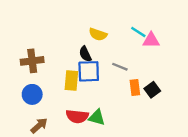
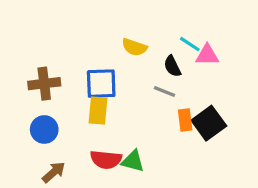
black semicircle: (85, 54) -> (172, 66), moved
blue square: (89, 71) -> (101, 84), moved
black square: (152, 90) -> (209, 123), size x1.5

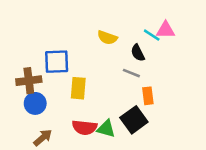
pink triangle: (207, 55) -> (166, 30), moved
brown cross: (44, 84) -> (29, 81), moved
blue square: (101, 84) -> (57, 62), moved
black square: (209, 123) -> (134, 120), moved

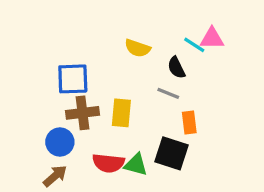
brown cross: (29, 81) -> (83, 113), moved
yellow rectangle: (78, 88) -> (121, 113), moved
blue circle: (35, 103) -> (60, 142), moved
black square: (134, 120) -> (172, 153), turned -36

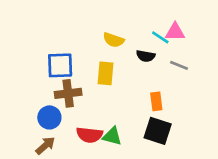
black semicircle: (176, 68) -> (146, 56), turned -54
gray line: (168, 93) -> (179, 65), moved
yellow rectangle: (121, 113) -> (106, 73), moved
black square: (172, 153) -> (158, 131), moved

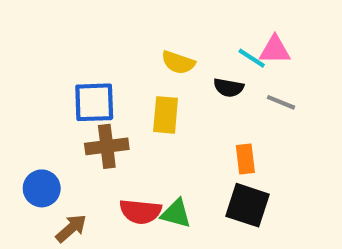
blue circle: (49, 117) -> (42, 188), moved

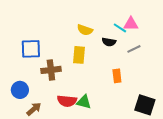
blue square: (94, 102) -> (31, 49), moved
gray line: (281, 102) -> (134, 49), turned -48
black square: (247, 205) -> (145, 105), moved

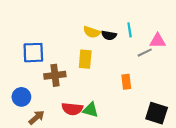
pink triangle: (131, 24) -> (158, 41), moved
cyan line: (120, 28) -> (130, 30), turned 48
black semicircle: (109, 42) -> (109, 35), moved

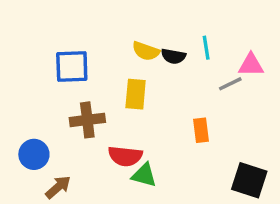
blue square: (33, 53) -> (72, 67), moved
red semicircle: (72, 109) -> (125, 156), moved

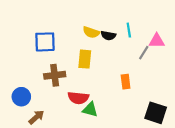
gray line: (230, 84) -> (144, 53), turned -32

